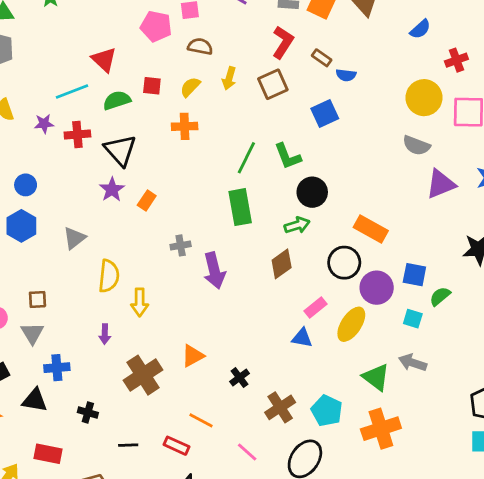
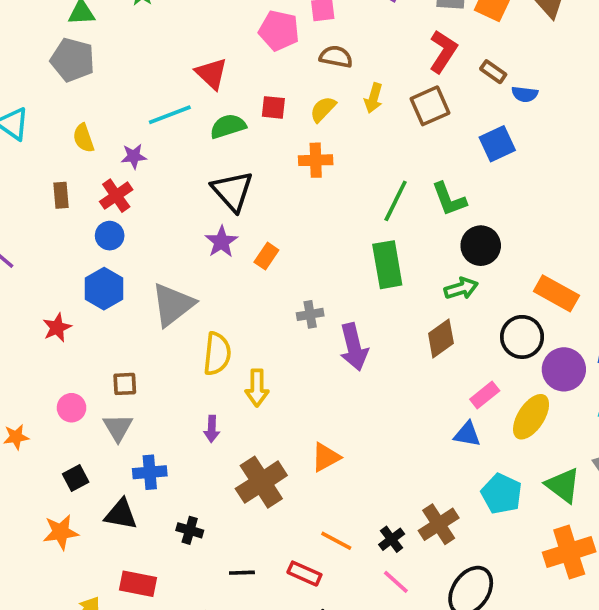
red cross: (77, 135) -> (116, 196), moved, turned -30
gray triangle: (74, 238) -> (173, 305), size x1.5
black cross: (240, 378) -> (392, 539), moved
cyan pentagon: (327, 411) -> (502, 494), moved

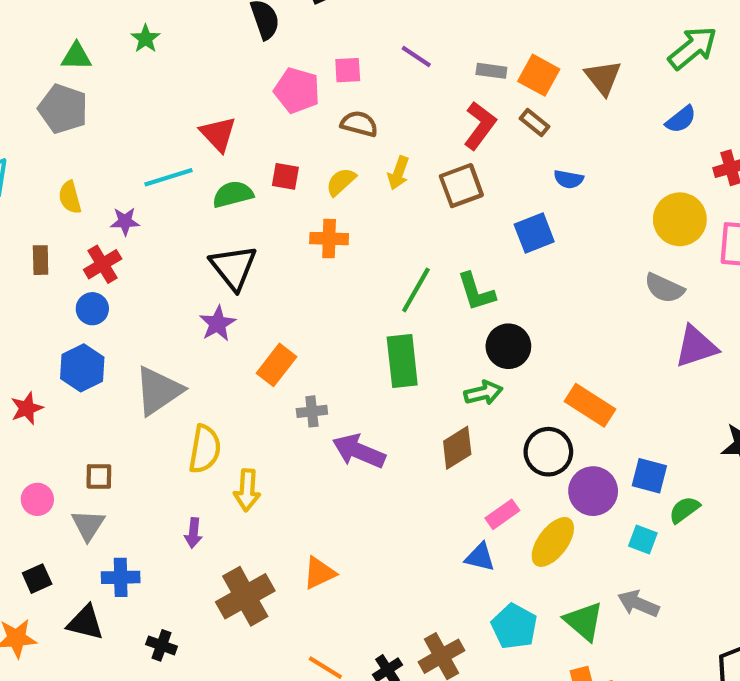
brown rectangle: (493, 72) -> (534, 122), moved
orange rectangle: (266, 256) -> (277, 365), moved, size x1.4
purple arrow: (354, 347) -> (359, 451), turned 123

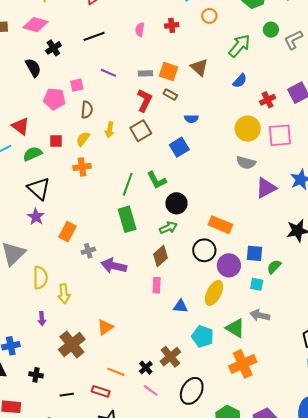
brown semicircle: (359, 124) -> (87, 110), turned 90
pink rectangle: (502, 514) -> (157, 285), moved, turned -42

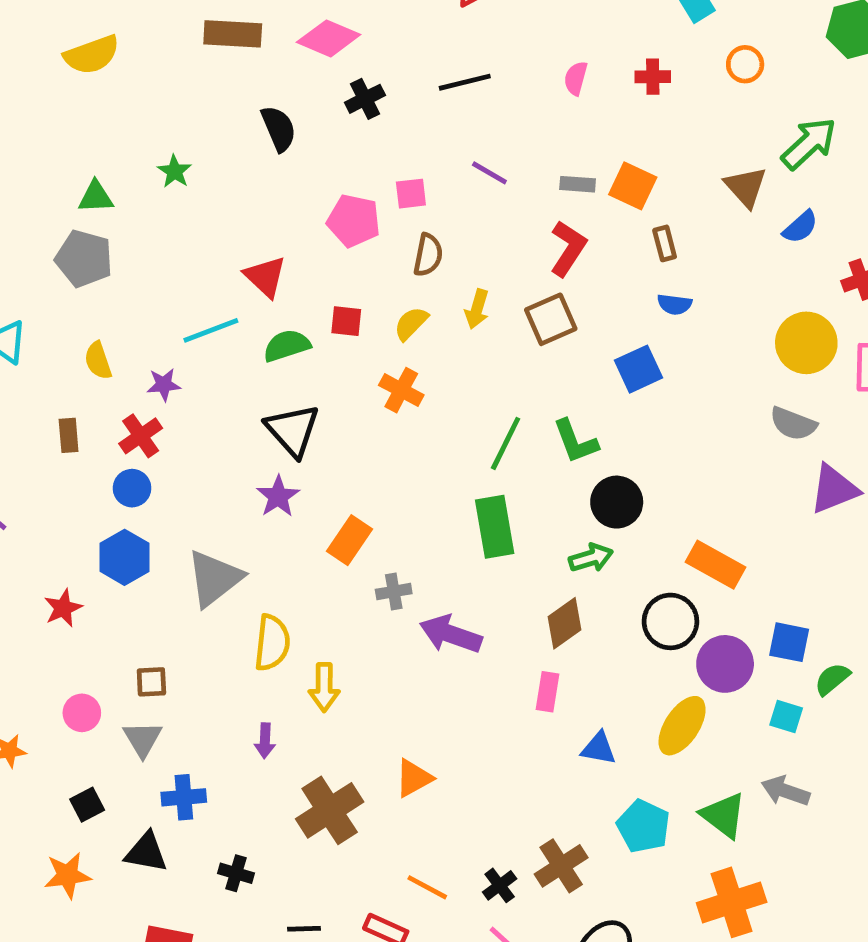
brown triangle: (199, 67) -> (746, 187), moved
black semicircle: (33, 68) -> (279, 129), moved
brown rectangle: (170, 94) -> (665, 243), moved, turned 40
orange cross: (82, 167) -> (401, 390), turned 30

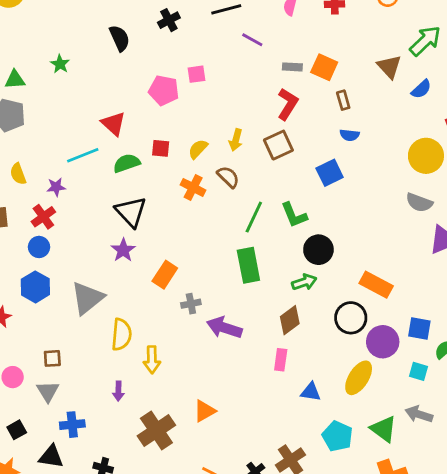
purple line: (489, 173) -> (252, 40), moved
brown semicircle: (428, 255) -> (228, 177), moved, turned -55

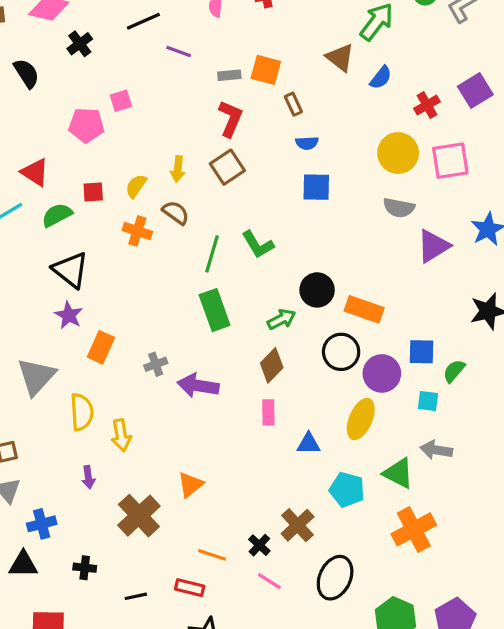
blue square: (330, 173) -> (316, 187), moved, turned 36
black circle: (318, 250) -> (317, 290), moved
orange rectangle: (165, 275) -> (101, 347), moved

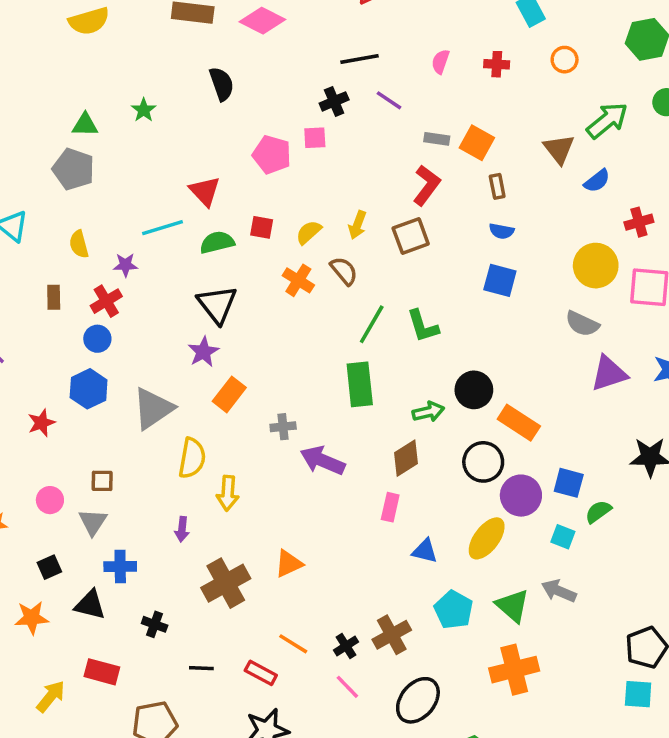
black cross: (80, 44) -> (334, 101), moved

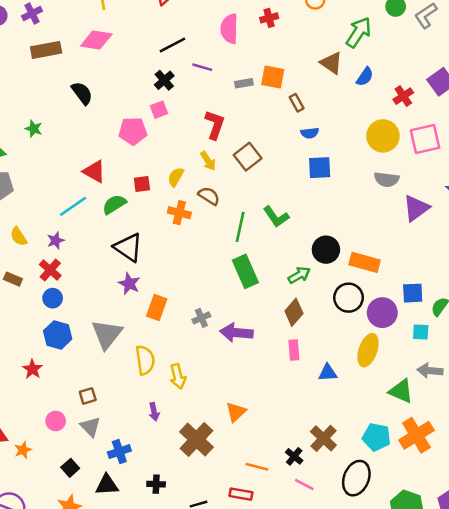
pink semicircle: (440, 62) -> (229, 29), size x1.6
red L-shape: (427, 185) -> (215, 125), moved
yellow arrow: (357, 225) -> (208, 161), turned -36
brown rectangle: (54, 297) -> (13, 279), turned -48
cyan pentagon: (454, 610) -> (376, 437), moved

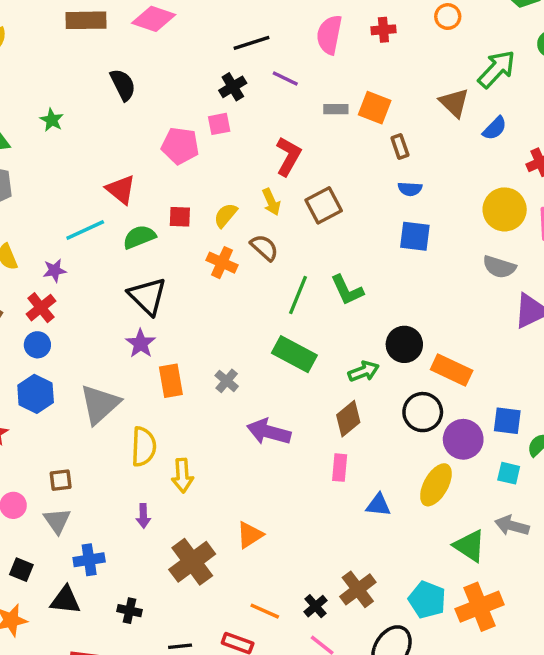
green rectangle: (245, 271) -> (294, 354), turned -48
orange rectangle: (157, 307) -> (171, 381), turned -40
gray cross: (201, 318) -> (227, 381), moved, turned -36
black square: (70, 468) -> (21, 570), turned -36

